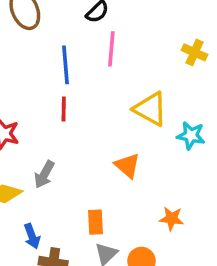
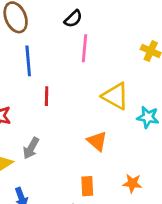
blue line: (65, 65) -> (28, 61), moved
orange rectangle: (96, 222) -> (87, 186), moved

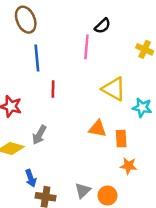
black semicircle: (73, 19) -> (103, 26), moved
orange triangle: (97, 141) -> (98, 129), turned -30
orange rectangle: (87, 186) -> (121, 139), moved

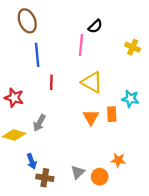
yellow triangle: (114, 89) -> (92, 82), moved
orange triangle: (98, 129) -> (91, 117), turned 49
orange rectangle: (121, 139) -> (112, 114), moved
orange star: (129, 166) -> (118, 160), moved

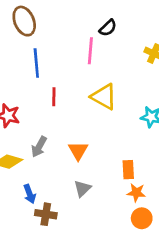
orange rectangle: (112, 114) -> (128, 170), moved
orange triangle: (91, 117) -> (78, 151), moved
gray triangle: (78, 172) -> (82, 189), moved
orange circle: (100, 177) -> (142, 218), moved

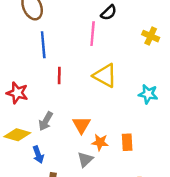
orange star: (136, 193) -> (100, 142), moved
blue arrow: (30, 194) -> (38, 155), moved

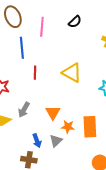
pink line: (93, 34) -> (42, 27), moved
orange rectangle: (127, 142) -> (90, 127), size x1.5
blue arrow: (38, 155) -> (37, 141), moved

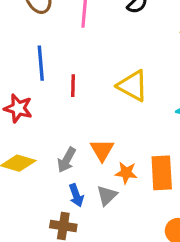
blue line: (22, 48) -> (41, 63), moved
gray arrow: (24, 110) -> (67, 160), moved

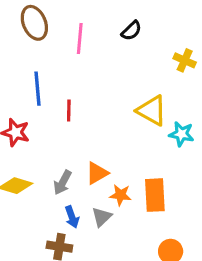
yellow triangle: (133, 86) -> (152, 110), moved
orange triangle: (102, 150) -> (97, 173), turned 30

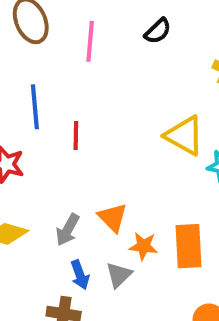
orange triangle: (97, 173) -> (113, 217), turned -45

